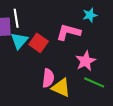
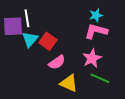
pink L-shape: (68, 32) -> (96, 31), moved
pink semicircle: (48, 78) -> (57, 62), moved, turned 48

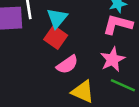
cyan triangle: (30, 39) -> (57, 18), moved

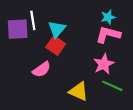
pink semicircle: (67, 65) -> (42, 69), moved

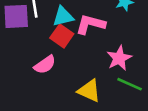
cyan triangle: (57, 29) -> (63, 16), turned 36
pink L-shape: (108, 35) -> (90, 24), moved

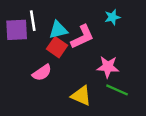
pink L-shape: (90, 24) -> (82, 37), turned 140
pink star: (119, 58) -> (108, 67), turned 30

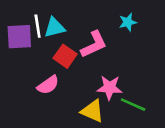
cyan triangle: (58, 30) -> (55, 27), moved
pink star: (108, 67) -> (110, 88), moved

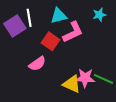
cyan triangle: (55, 27) -> (59, 16), moved
purple square: (19, 37) -> (15, 26), turned -30
pink star: (110, 88) -> (85, 78), moved

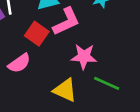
pink star: (85, 78) -> (84, 56), moved

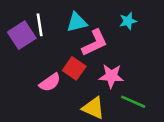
red square: (37, 34) -> (74, 68), moved

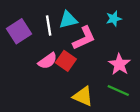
white line: (40, 25) -> (49, 26), moved
pink star: (111, 76) -> (119, 64), moved, turned 30
pink semicircle: (50, 82) -> (48, 61), moved

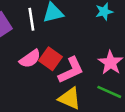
pink L-shape: (84, 38) -> (71, 70), moved

